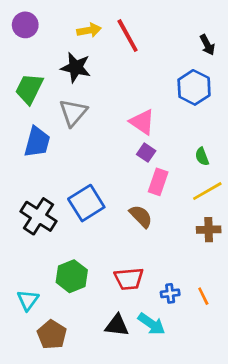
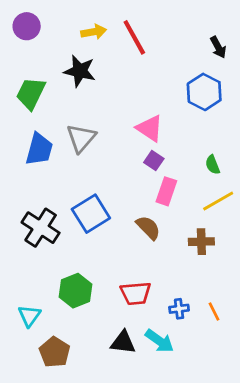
gray triangle: (73, 113) -> (81, 138), moved
brown cross: (209, 230) -> (201, 242), moved

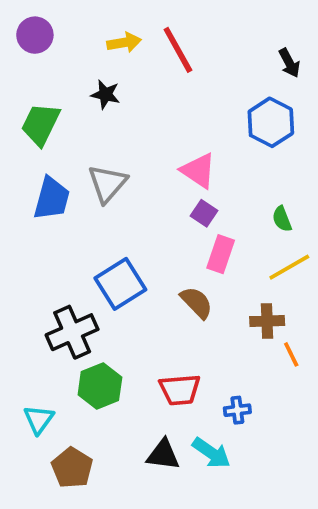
black star: (80, 71) -> (106, 94), size x0.7
black cross: (41, 228) -> (72, 332), moved, turned 33
orange line: (214, 312) -> (291, 354), moved

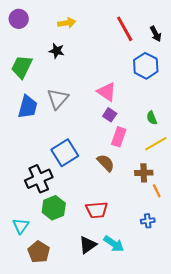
red line: (178, 50) -> (125, 29), moved
blue cross: (237, 410) -> (148, 221), moved
black triangle: (163, 455) -> (88, 245), turned -42

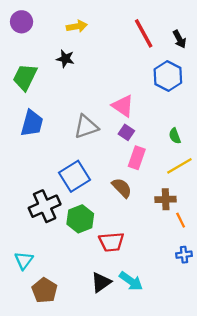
gray triangle: (58, 99) -> (86, 127), moved, turned 30
green hexagon: (54, 208) -> (80, 219), moved
blue cross: (148, 221) -> (184, 255), moved

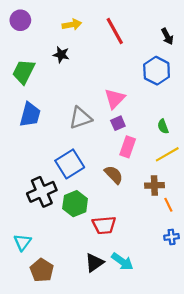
red line: (144, 33) -> (115, 31), moved
pink triangle: (123, 106) -> (115, 99), turned 40
purple square: (126, 132) -> (118, 123), turned 32

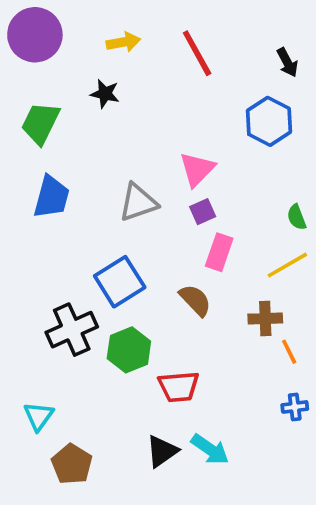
purple circle: (20, 20) -> (35, 35), size x1.5
green semicircle: (163, 126) -> (297, 217), moved

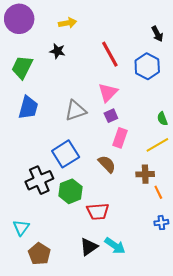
red line: (197, 53) -> (110, 54), moved

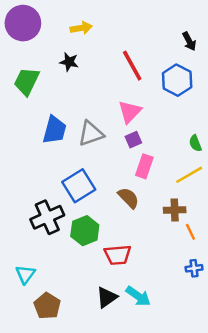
blue trapezoid: (28, 108) -> (54, 130), moved

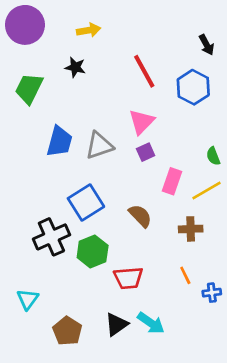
pink rectangle: (144, 166) -> (172, 181), moved
orange line: (190, 232) -> (185, 275), moved
brown pentagon: (47, 306) -> (67, 331), moved

